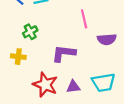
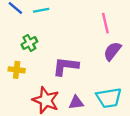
pink line: (84, 19) -> (105, 23), moved
purple semicircle: (107, 39) -> (112, 51), turned 132

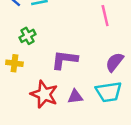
purple semicircle: (112, 51) -> (115, 62), moved

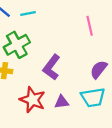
green cross: (28, 36) -> (17, 45), size x1.6
purple L-shape: (64, 60) -> (52, 67), turned -60

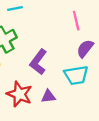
purple semicircle: (99, 69) -> (85, 49), moved
cyan trapezoid: (93, 97) -> (76, 75), moved

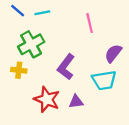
pink line: (76, 21) -> (90, 23), moved

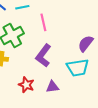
pink line: (90, 23) -> (43, 22), moved
red star: (47, 99) -> (26, 85), size x0.7

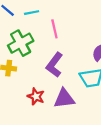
purple triangle: (52, 87) -> (64, 99), size x1.5

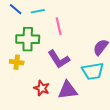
green cross: (21, 43) -> (28, 39), turned 30
purple L-shape: (54, 65) -> (59, 59), turned -70

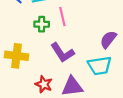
green cross: (28, 39) -> (42, 24), moved, size x0.6
yellow cross: (17, 62) -> (16, 56), size x1.5

